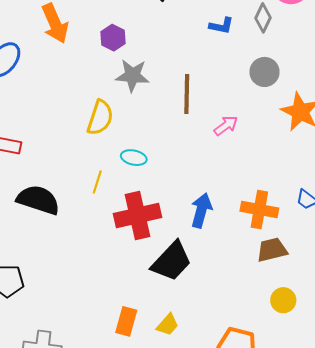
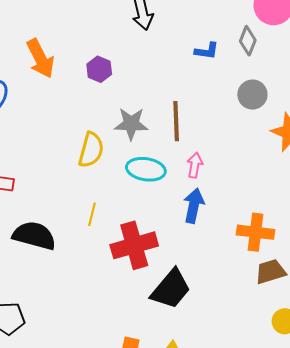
gray star: (132, 76) -> (131, 124), moved
pink arrow: (226, 126) -> (195, 165), moved, turned -40
cyan ellipse: (134, 158) -> (146, 169), moved, size x1.5
blue arrow: (201, 210) -> (194, 206), moved

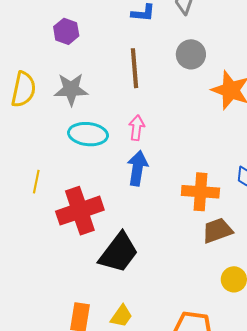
purple hexagon: (99, 69) -> (66, 31), moved
brown line: (176, 121) -> (134, 68), moved
yellow semicircle: (91, 150) -> (23, 89), moved

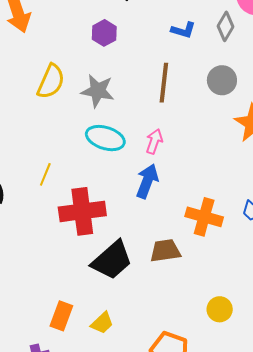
brown trapezoid: (217, 230) -> (165, 251), moved

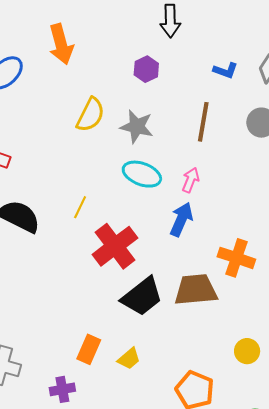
red cross: (82, 211) -> (115, 246), turned -33
brown trapezoid: (165, 251) -> (196, 290), size x1.4

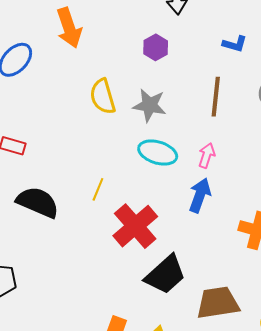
yellow semicircle: (90, 115) -> (103, 96), turned 141
brown trapezoid: (196, 290) -> (218, 303), moved

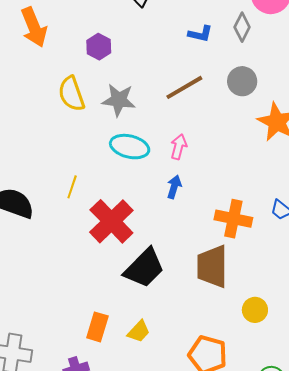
purple hexagon: (156, 47) -> (99, 47), moved
brown line: (216, 97) -> (184, 87), turned 57
blue arrow: (200, 195) -> (174, 187), size x0.7
brown trapezoid: (218, 303) -> (212, 266), moved, turned -78

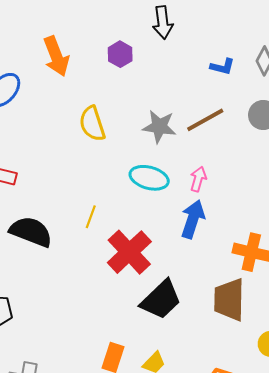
purple hexagon: (99, 47) -> (120, 54), moved
gray star: (119, 100) -> (159, 127), moved
blue arrow: (174, 187) -> (193, 219), size x1.6

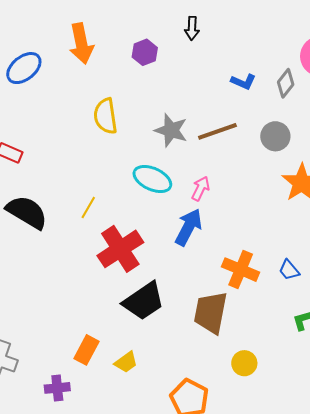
black arrow: (163, 23) -> (192, 28), size x0.7

